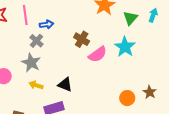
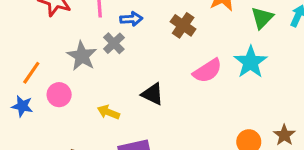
brown cross: (82, 39) -> (183, 25), moved
gray star: (31, 63) -> (82, 56), moved
black triangle: (65, 85) -> (153, 94), moved

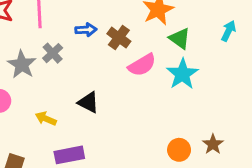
green triangle: (262, 18) -> (180, 38), moved, turned -40
blue arrow: (131, 19) -> (86, 30), moved
pink semicircle: (207, 71) -> (142, 65), moved

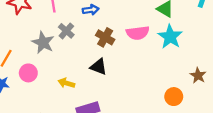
brown cross: (119, 38) -> (105, 37), moved
pink semicircle: (142, 65) -> (138, 33), turned 30
brown star: (213, 144) -> (198, 75), moved

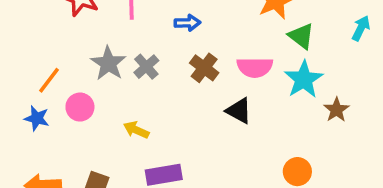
gray cross: (66, 31) -> (146, 67), moved
black triangle: (99, 67) -> (239, 111), moved
brown star: (198, 75) -> (336, 110), moved

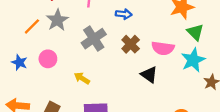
gray star: (108, 63) -> (57, 20), moved
gray cross: (146, 67) -> (94, 39), size x1.5
orange line: (49, 80) -> (32, 26), moved

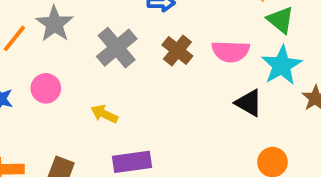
black triangle: (149, 75) -> (249, 103), moved

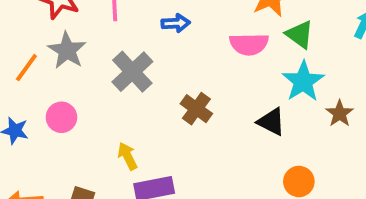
brown cross: (177, 51) -> (196, 109), moved
pink semicircle: (231, 51) -> (249, 44), moved
yellow arrow: (104, 114) -> (127, 156), moved, turned 40

